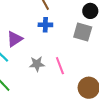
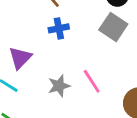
gray square: (83, 32) -> (113, 27), turned 30

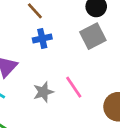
gray square: (113, 27) -> (93, 36), turned 30

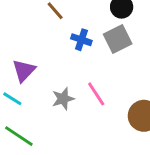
blue cross: (42, 38) -> (81, 40), moved, turned 30

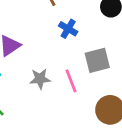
gray square: (118, 39) -> (97, 60), moved

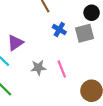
gray square: (97, 60) -> (84, 33), moved

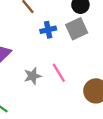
blue cross: (59, 30) -> (48, 30), turned -32

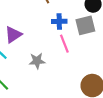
pink line: (59, 73) -> (64, 44), moved

